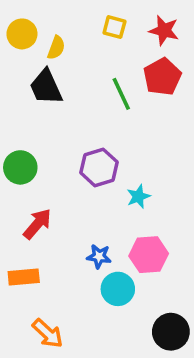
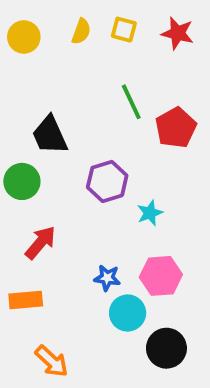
yellow semicircle: (56, 48) -> (81, 31), moved
red pentagon: (162, 77) -> (176, 128), moved
black trapezoid: (46, 87) -> (50, 135), moved
black circle: (171, 332) -> (166, 348), moved

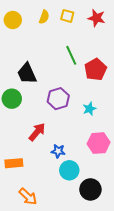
cyan star: (150, 213) -> (89, 109), moved
red arrow: (40, 243) -> (37, 132), moved
pink hexagon: (161, 276) -> (99, 143), moved

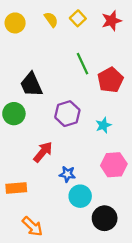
yellow square: (67, 16) -> (78, 18), turned 32
yellow semicircle: (44, 17) -> (51, 19), turned -56
red star: (97, 18) -> (112, 21), turned -30

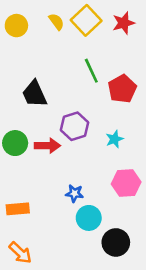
yellow square: (78, 18) -> (86, 20), size x1.6
green circle: (14, 114) -> (15, 143), moved
red arrow: (43, 152) -> (47, 146), moved, turned 50
orange arrow: (32, 226) -> (20, 253), moved

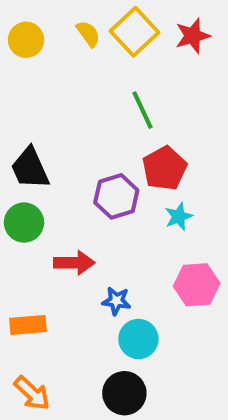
red pentagon: (122, 89) -> (165, 168), moved
black trapezoid: (34, 94) -> (30, 168), moved
red arrow: (47, 146) -> (74, 263), moved
black circle: (116, 242) -> (124, 393), moved

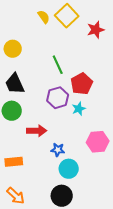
red star: (193, 36) -> (96, 30), moved
yellow circle: (26, 40) -> (13, 49), moved
green line: (142, 110) -> (58, 65), moved
cyan star: (179, 216) -> (79, 109), moved

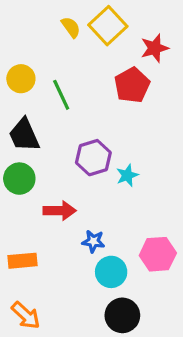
green line: (58, 65) -> (61, 95), moved
red pentagon: (82, 84) -> (132, 85), moved
pink hexagon: (98, 142) -> (158, 254), moved
black circle: (62, 196) -> (122, 315), moved

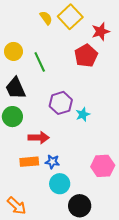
blue star: (93, 241) -> (52, 162), moved
orange rectangle: (23, 261) -> (29, 162), moved
cyan circle: (111, 272) -> (60, 184), moved

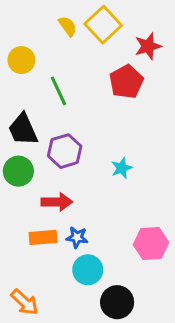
yellow circle: (13, 51) -> (21, 60), moved
purple hexagon: (61, 103) -> (65, 151), moved

